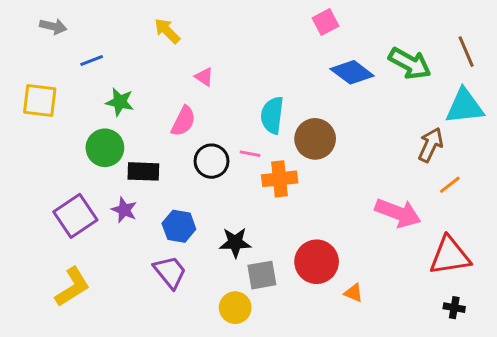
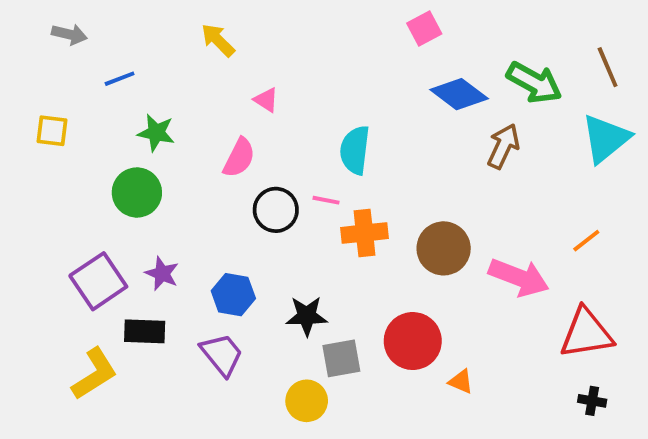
yellow square: (40, 100) -> (52, 131), size x0.7
cyan triangle: (465, 106) -> (606, 138), turned -33
brown circle: (315, 139) -> (444, 248), moved
brown arrow: (431, 145) -> (503, 146), moved
black rectangle: (143, 171) -> (145, 331), moved

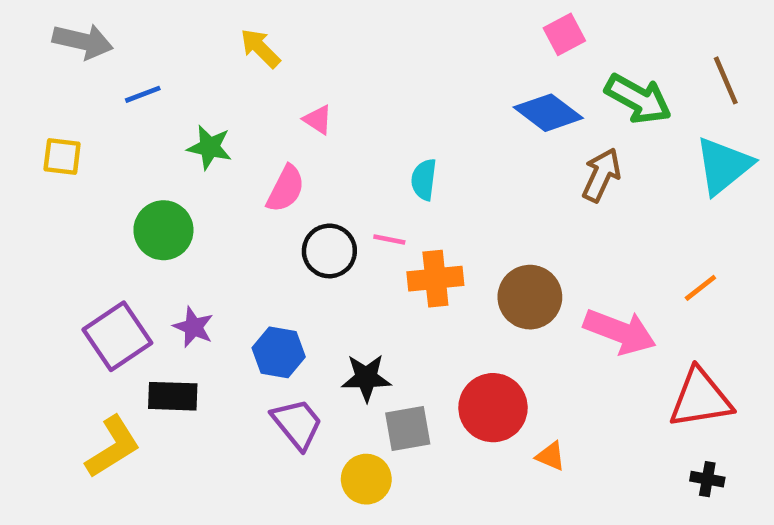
pink square: (424, 29) -> (564, 34), moved
gray arrow: (69, 34) -> (83, 41), size x1.4
green star: (156, 133) -> (210, 147), moved
cyan semicircle: (355, 150) -> (424, 180), size x0.7
purple trapezoid: (222, 355) -> (297, 424), moved

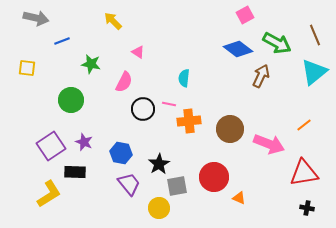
black star: (366, 378) -> (159, 164), turned -30

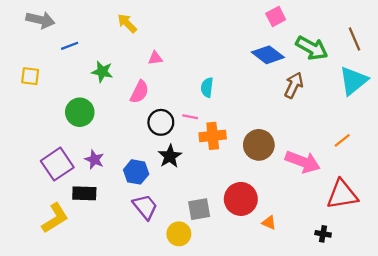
pink triangle: (138, 52) -> (155, 58), turned -40
black star: (159, 164) -> (170, 156), moved
black cross: (307, 208) -> (323, 234), moved

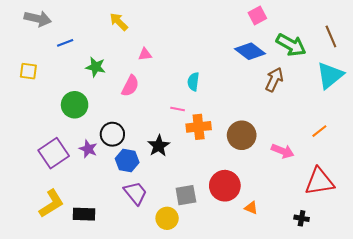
black circle: (161, 122) -> (112, 134), moved
pink arrow: (303, 162) -> (283, 151), size x0.7
black rectangle: (84, 193) -> (84, 214), moved

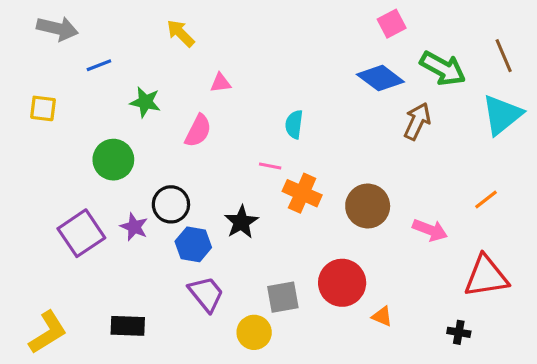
orange cross: (199, 127) -> (302, 193), turned 30
yellow L-shape: (51, 204) -> (48, 332), moved

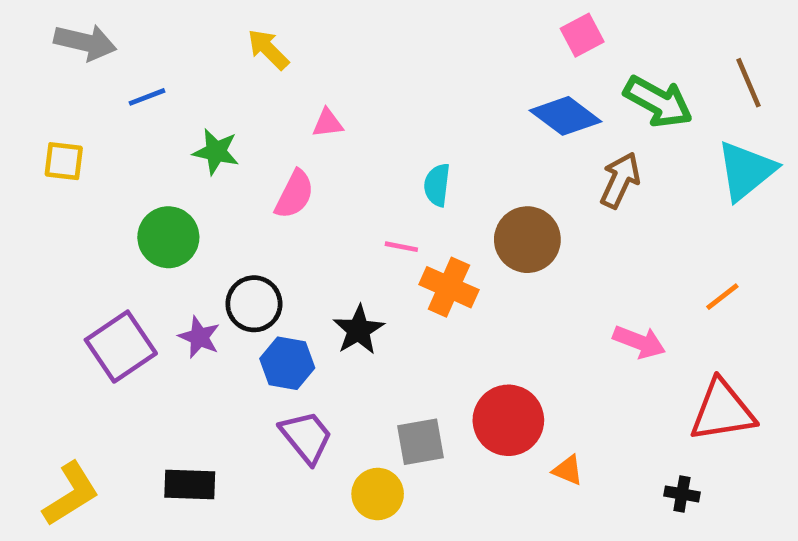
brown circle: (368, 206) -> (527, 240), moved

